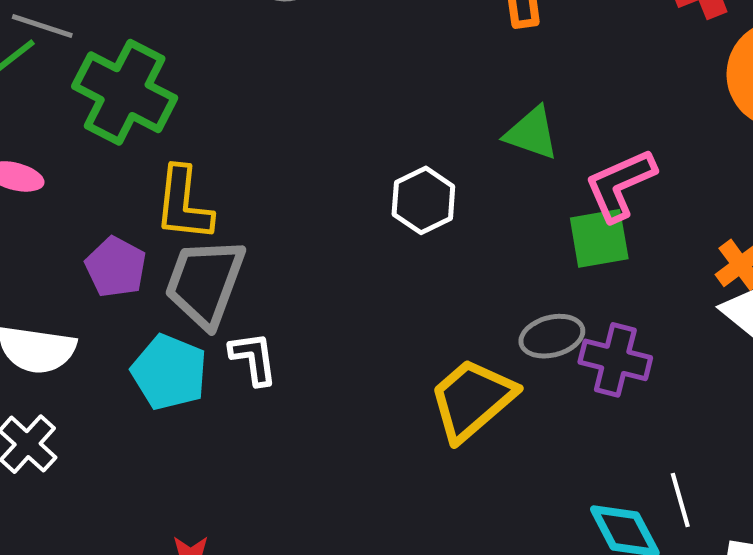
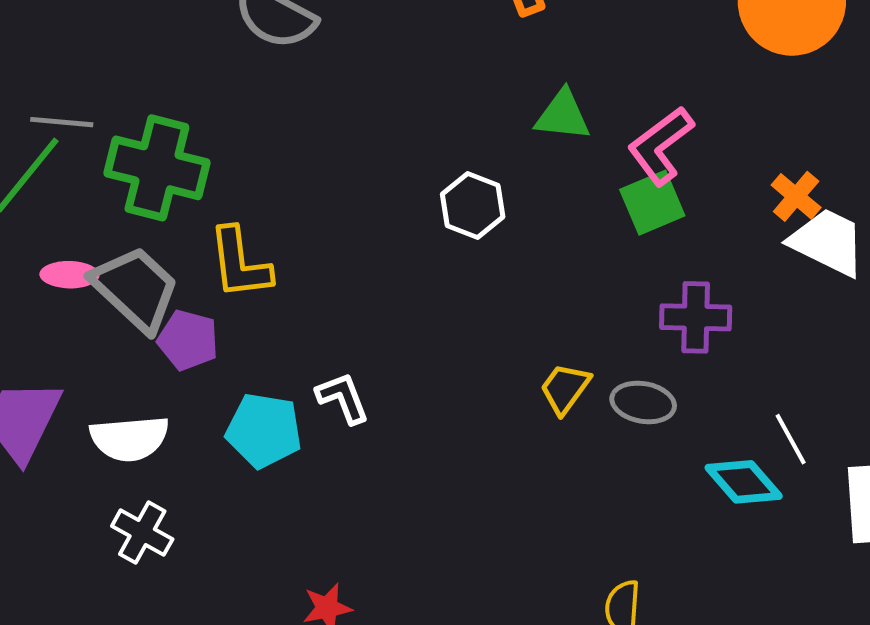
gray trapezoid: (205, 283) -> (135, 289), moved, turned 126
gray ellipse: (552, 336) -> (643, 402), moved, turned 38
yellow trapezoid: (472, 399) -> (565, 388), size x0.6

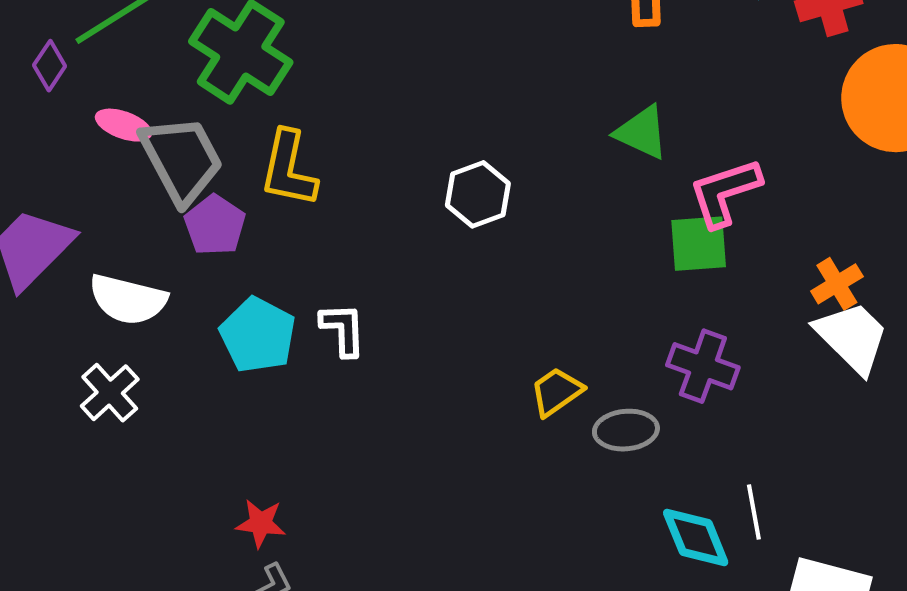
white hexagon: (473, 205) -> (478, 194), moved
gray ellipse: (643, 402) -> (626, 430), turned -34

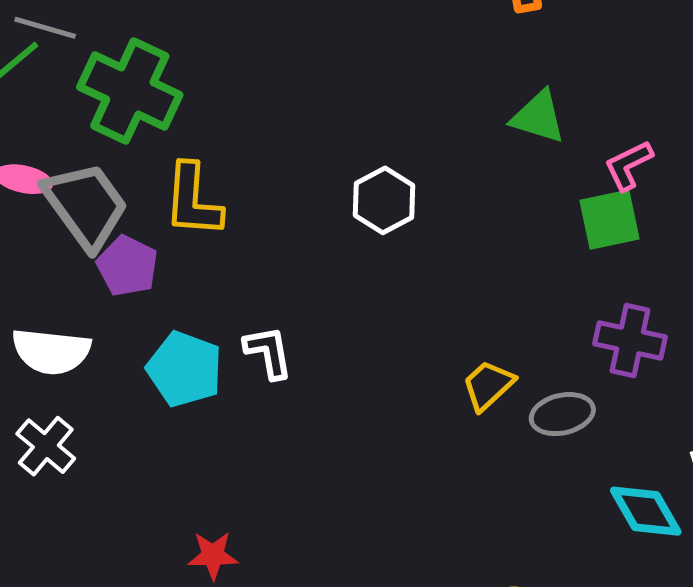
pink L-shape: (725, 192) -> (628, 165), size x0.7

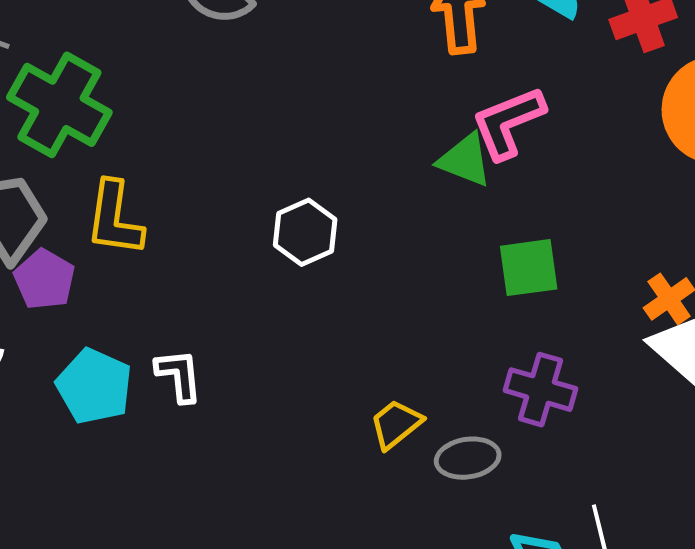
pink L-shape: (628, 165) -> (508, 122), moved, size x1.5

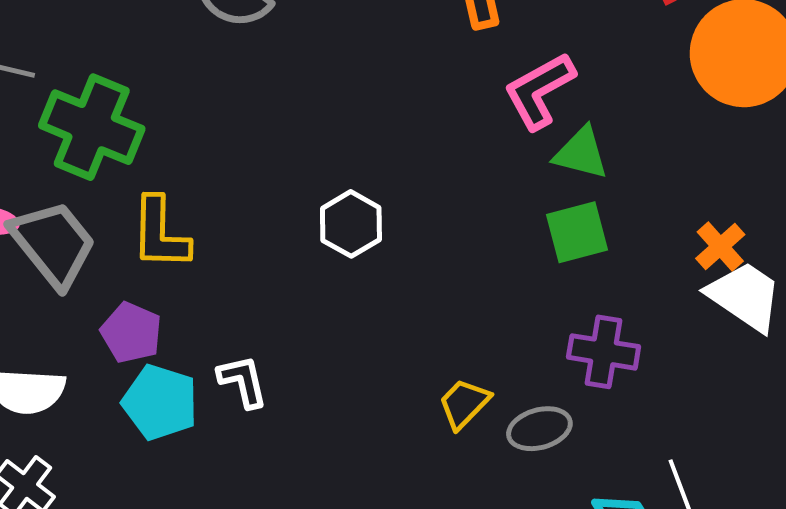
green triangle: (465, 160) -> (581, 153), moved
purple pentagon: (44, 279) -> (131, 333), moved

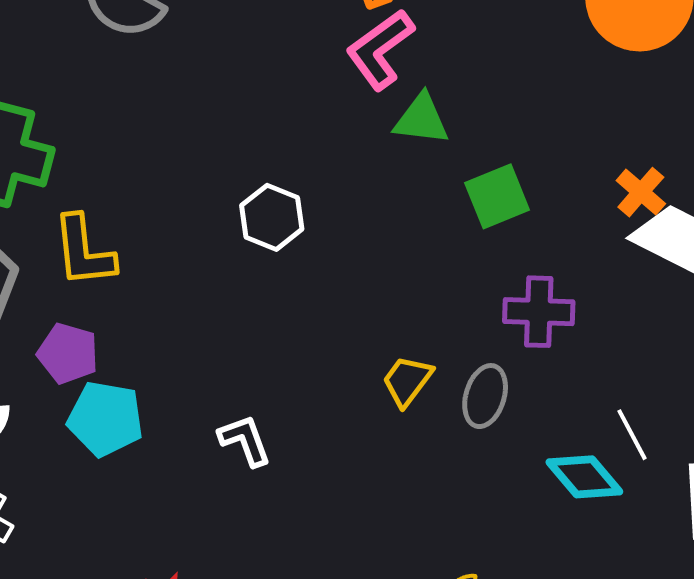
pink L-shape: (539, 91) -> (380, 49), moved
green triangle: (581, 153) -> (421, 119), moved
white L-shape: (243, 381) -> (245, 440), moved
gray ellipse: (539, 429) -> (485, 396), turned -50

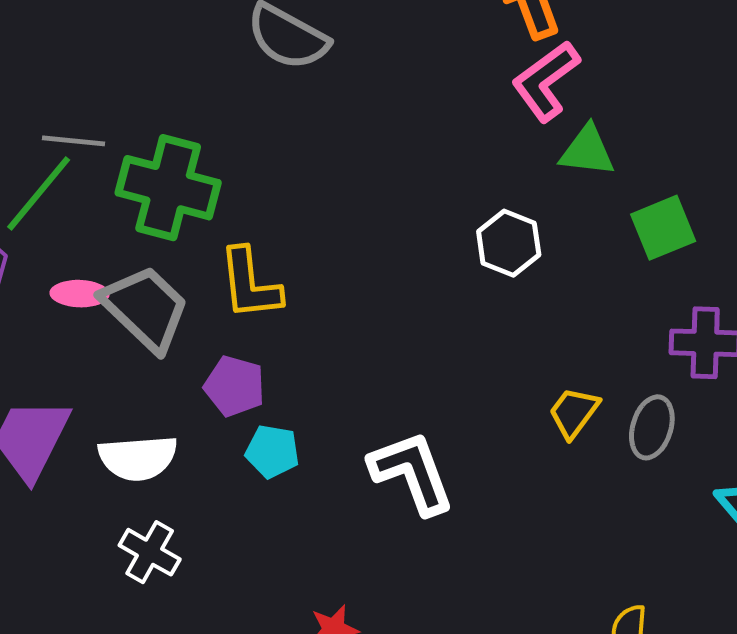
white hexagon: (272, 217) -> (509, 243), moved
cyan pentagon: (105, 419) -> (272, 451), size x0.7
white L-shape: (245, 440) -> (412, 473), size x1.6

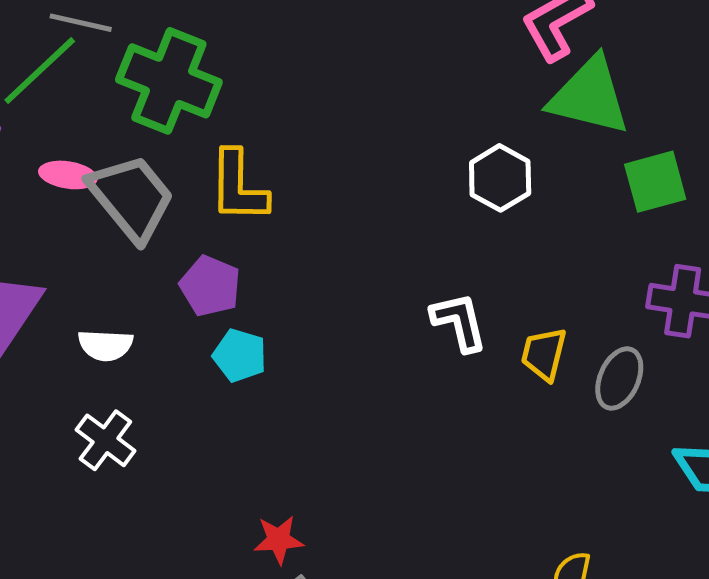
green triangle: (587, 151) -> (589, 96), size x1.5
yellow trapezoid: (574, 412) -> (544, 354), turned -30
white semicircle: (138, 458) -> (105, 345), size x0.7
white L-shape: (412, 473) -> (459, 322), moved, size x0.7

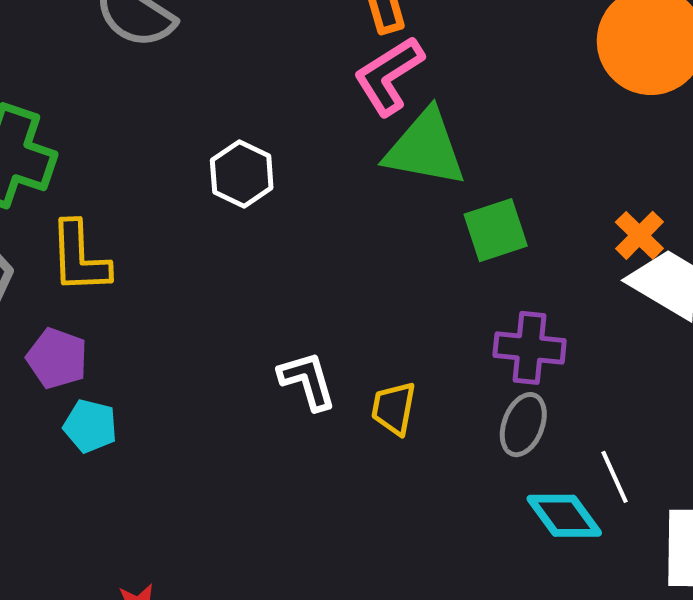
white hexagon: (500, 178) -> (242, 174), moved
gray ellipse: (619, 378) -> (523, 425), moved

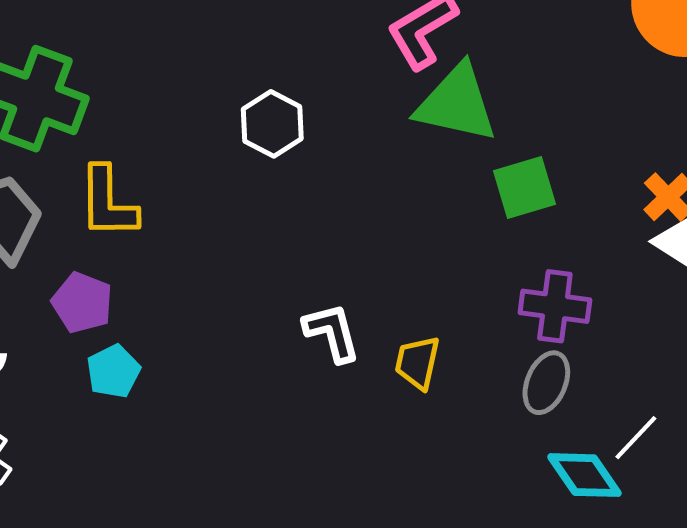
cyan pentagon: (90, 426) -> (113, 371), turned 30
white line: (614, 477) -> (636, 438), turned 66

